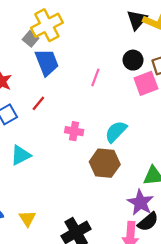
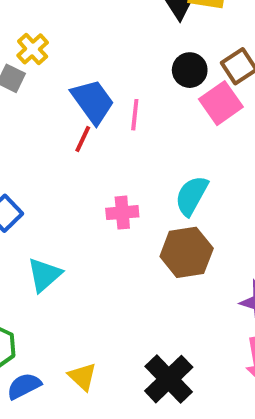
yellow cross: (47, 25) -> (33, 49), size x0.6
blue trapezoid: (47, 62) -> (93, 101), moved
red line: (38, 103) -> (83, 139), moved

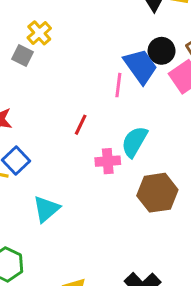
blue trapezoid: (93, 101) -> (140, 66), moved
red line: (83, 139) -> (81, 125), moved
cyan semicircle: (192, 196) -> (134, 142), moved

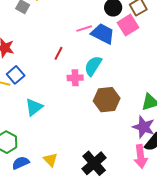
blue trapezoid: (140, 66) -> (103, 34), moved, turned -30
pink line: (118, 85) -> (84, 29), turned 63

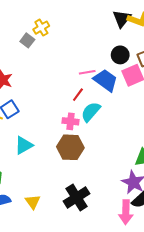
red line: (59, 53) -> (78, 95), moved
brown hexagon: (107, 100) -> (70, 147), moved
black cross: (94, 163) -> (77, 197), moved

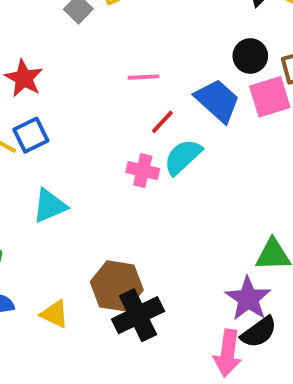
pink line: (87, 72) -> (143, 77), moved
brown hexagon: (70, 147) -> (117, 286), moved
yellow triangle: (33, 202) -> (55, 314), turned -35

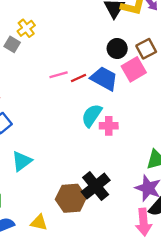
red line: (162, 122) -> (79, 78), moved, turned 35
pink cross: (143, 171) -> (109, 126), moved
black cross: (138, 315) -> (96, 186), moved

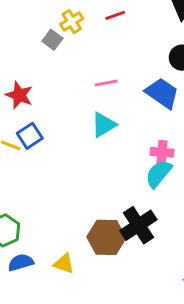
red line: (79, 78) -> (115, 15), moved
cyan semicircle: (92, 115) -> (159, 174), moved
cyan triangle: (22, 161) -> (104, 125), moved

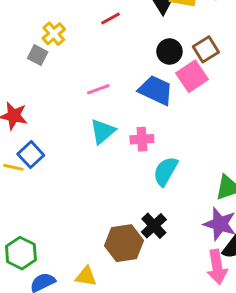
red line: (115, 15) -> (110, 18), moved
pink cross: (162, 152) -> (142, 139), moved
black cross: (138, 225) -> (154, 226), size x0.7

